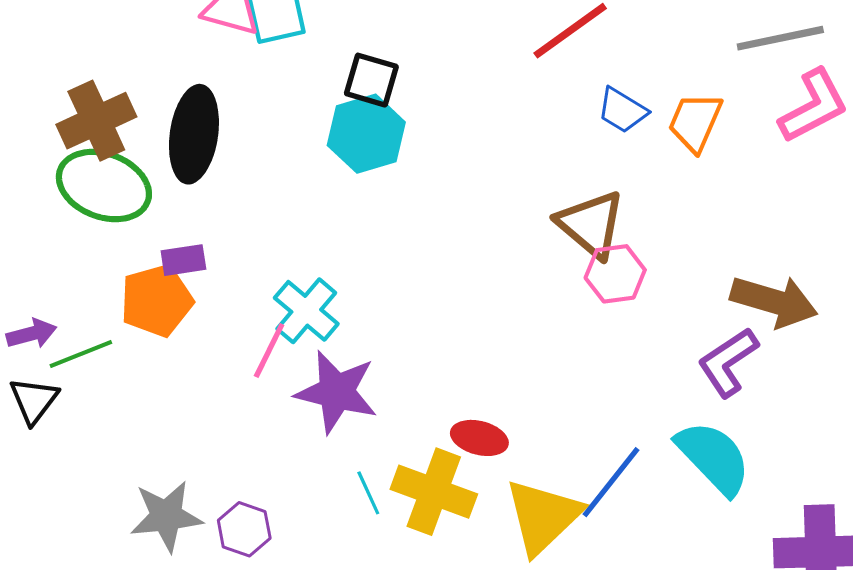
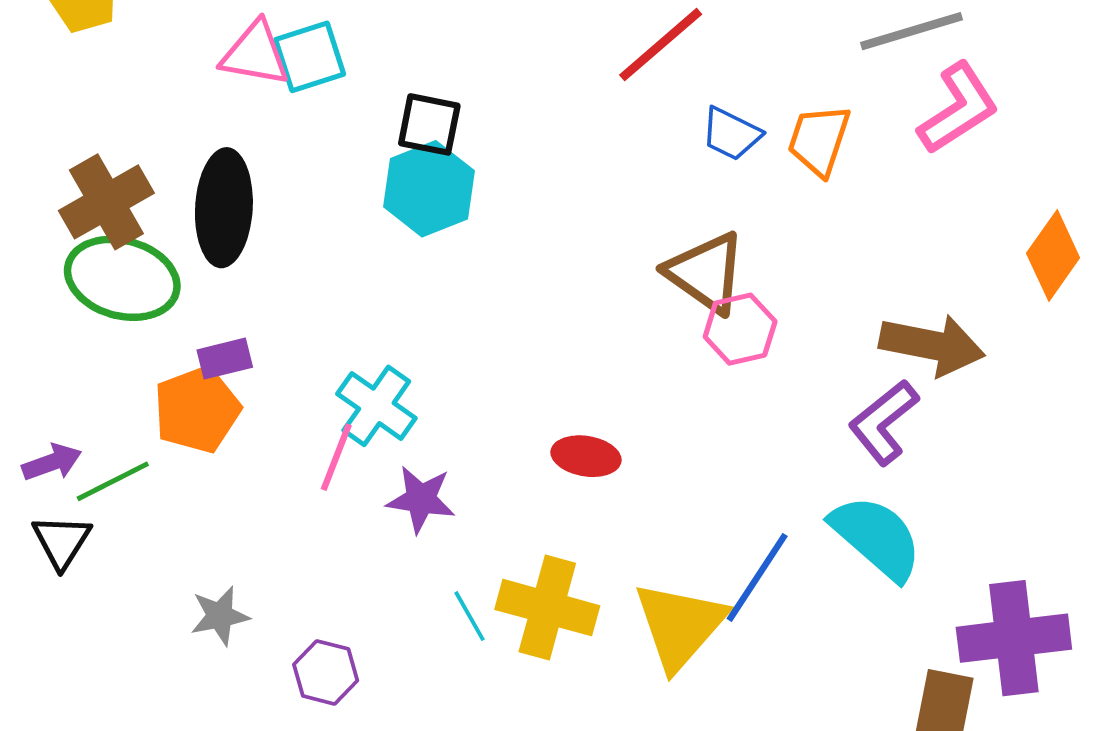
purple star: (336, 392) -> (421, 499), size x0.7
red ellipse: (479, 438) -> (586, 456), moved
gray star: (166, 516) -> (220, 616), moved, size x0.7

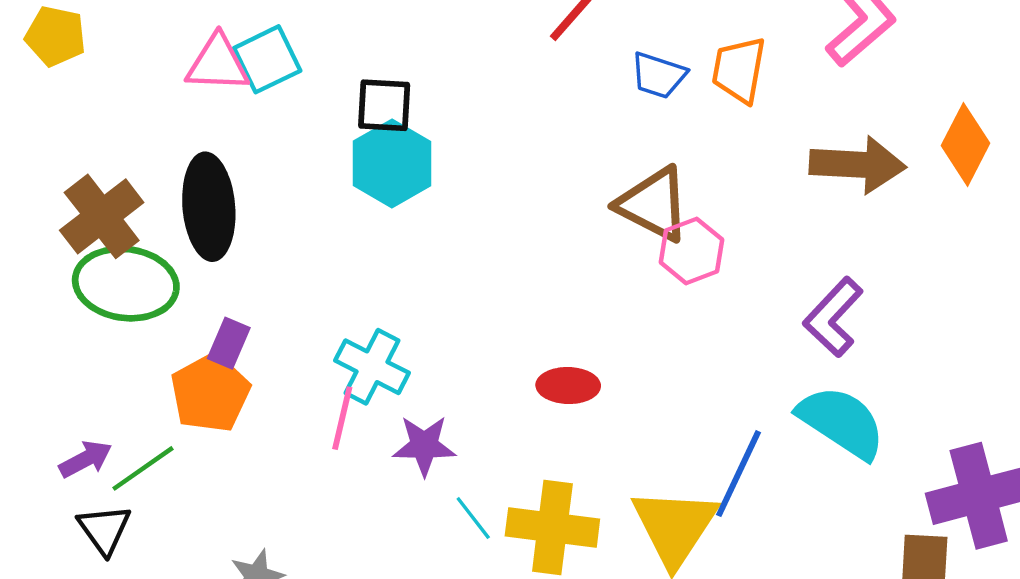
brown arrow: (932, 345) -> (858, 165), moved
purple rectangle: (225, 359) -> (229, 343), turned -45
cyan line: (470, 616) -> (473, 518), moved

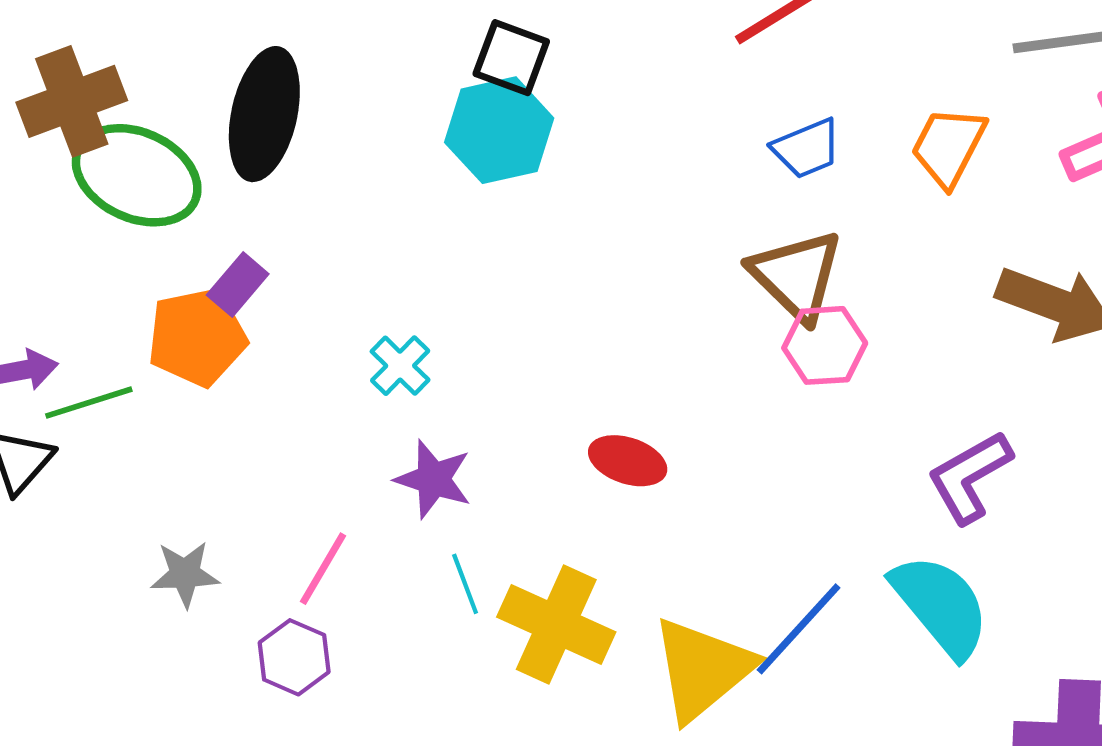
blue trapezoid: (659, 75) -> (807, 148), moved, turned -58
brown cross: (102, 216) -> (72, 101), moved
cyan cross: (372, 367) -> (400, 366), size x0.7
pink line: (342, 418) -> (323, 569), moved

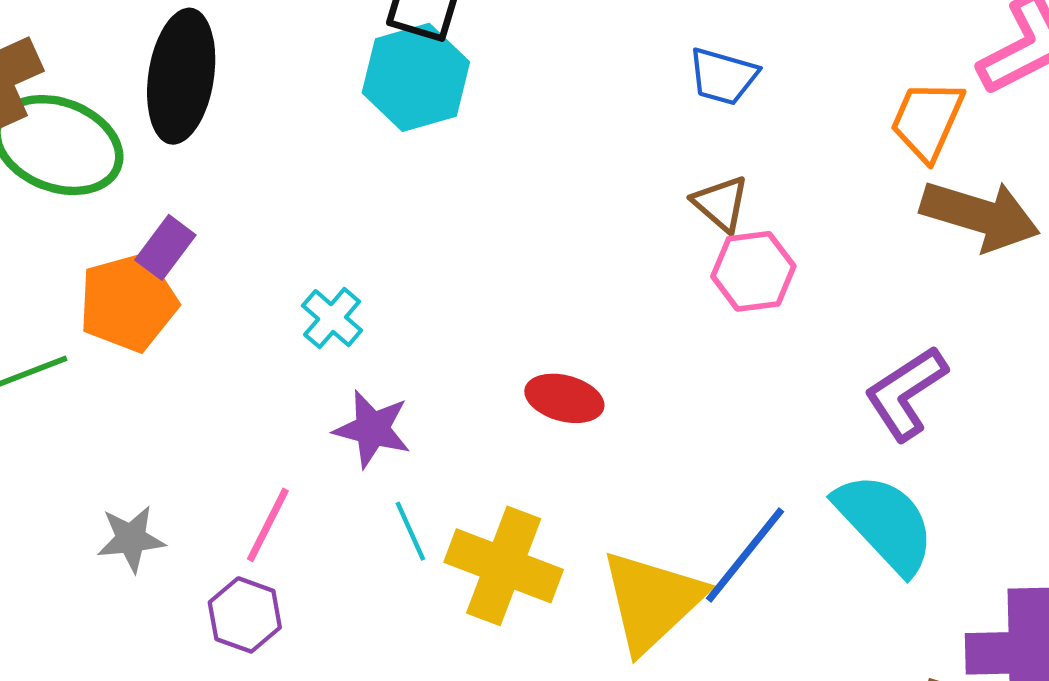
orange trapezoid: (948, 146) -> (927, 120), moved
blue trapezoid: (807, 148) -> (723, 76), turned 42
brown triangle: (796, 276) -> (721, 204), size x0.6

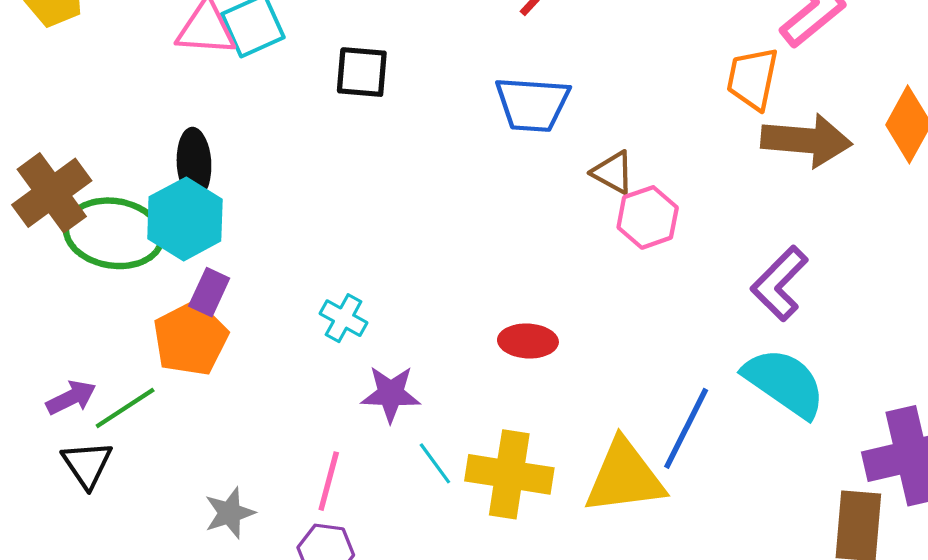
black ellipse: (181, 76) -> (194, 163), size x0.7
blue trapezoid: (723, 76) -> (532, 104), moved, size x1.4
cyan hexagon: (416, 77) -> (185, 219), moved
yellow triangle: (652, 601) -> (625, 477), turned 48

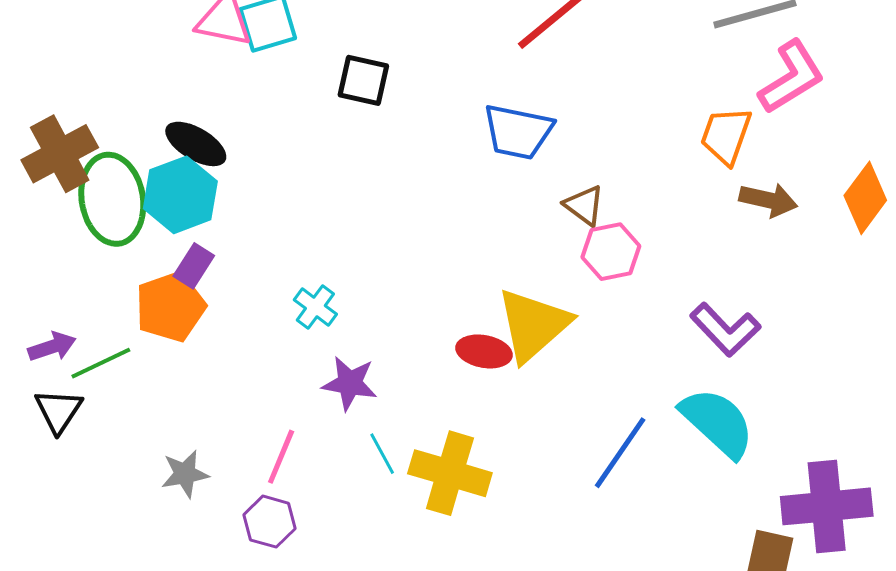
brown arrow: (806, 140) -> (768, 200), size x0.7
black ellipse: (194, 163) -> (196, 144), turned -64
green ellipse: (114, 233) -> (112, 199), turned 64
purple L-shape: (779, 283) -> (725, 330), turned -96
yellow triangle: (625, 477) -> (533, 325), moved, turned -42

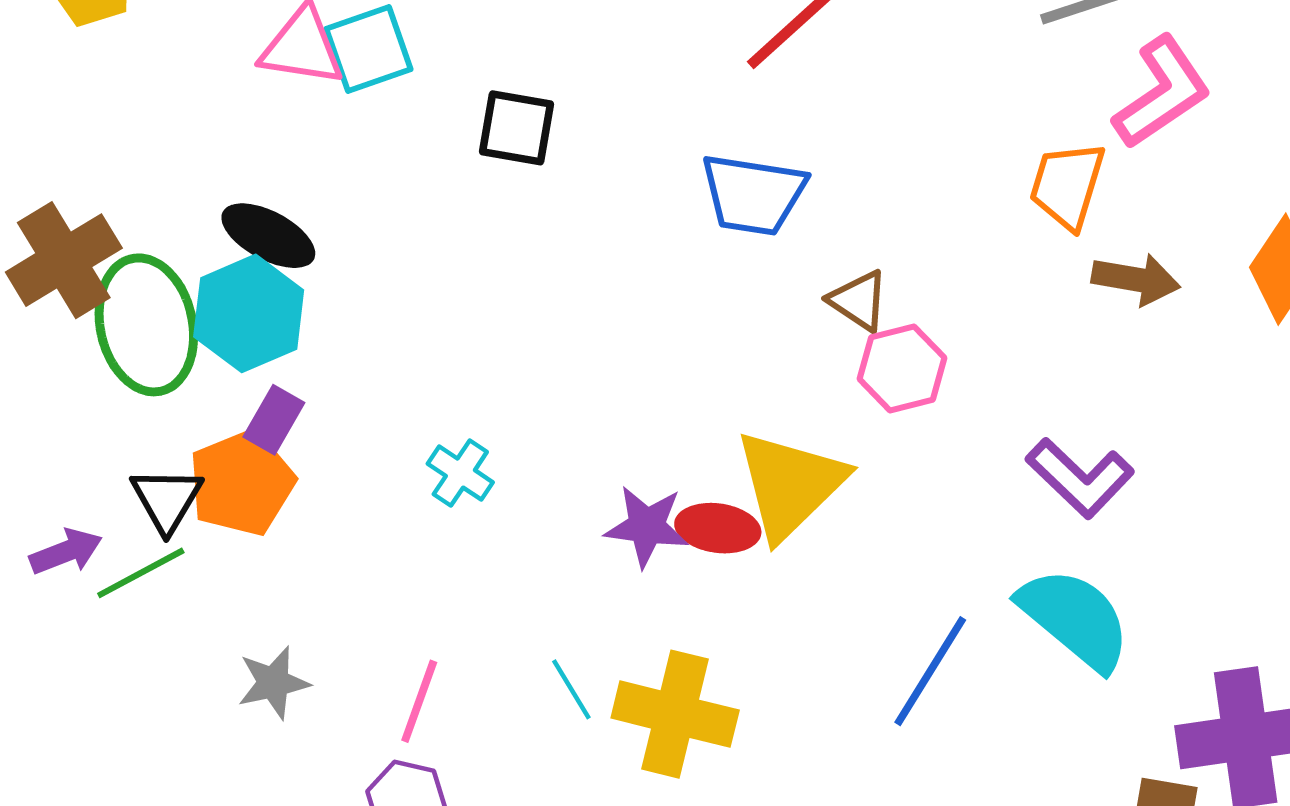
purple star: (350, 383) -> (647, 526), moved
black triangle: (58, 411) -> (167, 499), moved
gray star: (185, 474) -> (273, 683), moved

